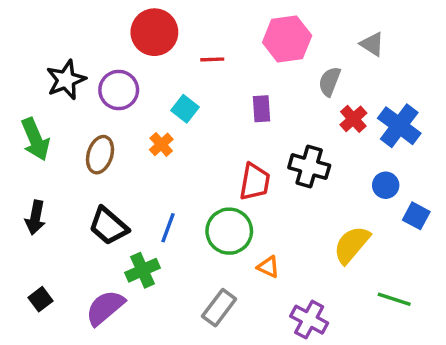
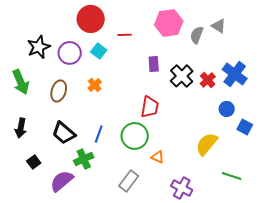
gray semicircle: (330, 81) -> (197, 35), moved
cyan square: (185, 109) -> (99, 51), moved
red cross: (353, 119) -> (208, 80), moved
black cross: (309, 167) -> (182, 76), moved, turned 30
black square: (40, 299) -> (34, 162), moved

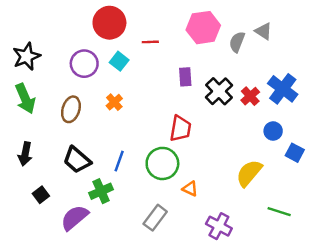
black star: (39, 47) -> (26, 56), moved

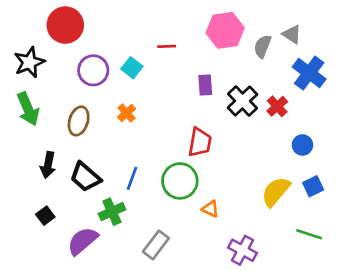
red circle: (109, 23) -> (65, 25), moved
blue cross: (283, 89) -> (309, 73), moved
blue square: (295, 153) -> (313, 186), moved, turned 36
black arrow: (25, 154) -> (48, 165), moved
gray rectangle: (155, 218) -> (156, 245), moved

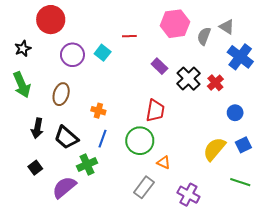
black star: (29, 62) -> (23, 49), size x0.7
purple rectangle: (205, 85) -> (159, 66), turned -42
orange cross: (127, 113) -> (98, 111), moved, turned -32
gray rectangle: (156, 245) -> (144, 187), moved

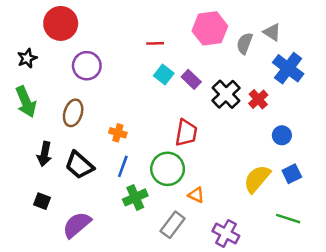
cyan square: (103, 53) -> (164, 74), moved
green cross: (87, 165) -> (135, 197), moved
black square: (35, 168) -> (42, 201), turned -32

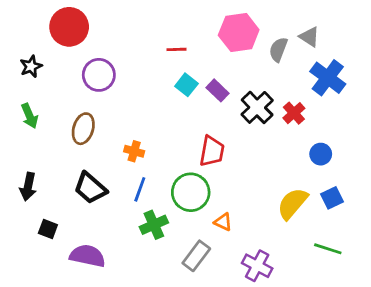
green arrow: (26, 102) -> (30, 116), size x0.7
black arrow: (45, 154) -> (28, 187), moved
purple semicircle: (77, 225) -> (87, 256), turned 52

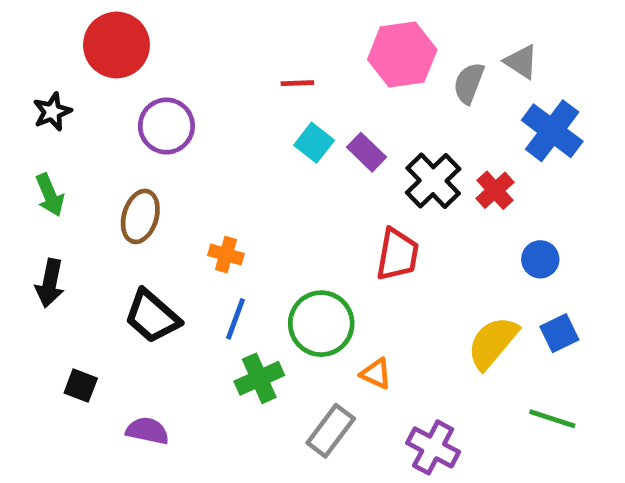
red trapezoid: (212, 151) -> (397, 255), moved
black arrow: (28, 187) -> (50, 283), moved
purple semicircle: (87, 256) -> (147, 431), size x0.7

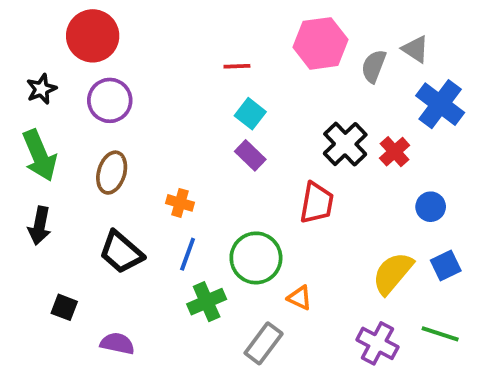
purple circle: (166, 126) -> (110, 100), moved
purple rectangle: (366, 152) -> (250, 155), moved
green arrow: (50, 195) -> (40, 155), size x1.5
purple cross: (433, 447) -> (377, 343), moved

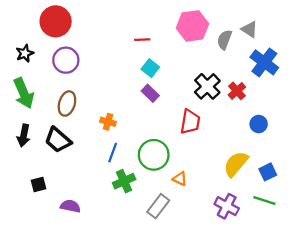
black trapezoid: (121, 252) -> (58, 140), moved
blue square: (446, 266) -> (268, 172), moved
black square: (64, 307) -> (38, 184), turned -35

